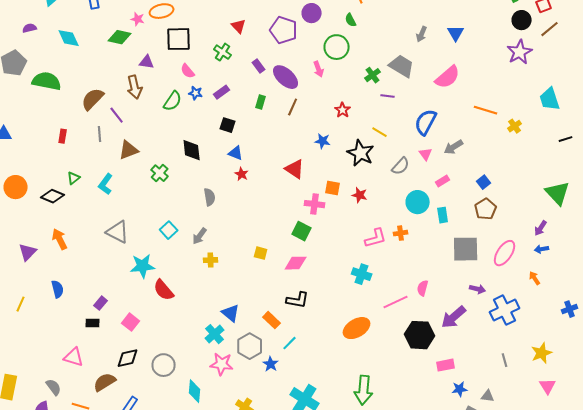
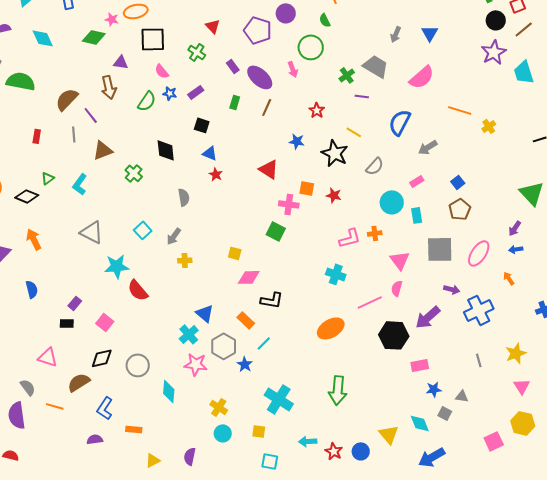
cyan trapezoid: (550, 99) -> (524, 72), moved
pink triangle: (426, 154) -> (400, 260), moved, size x1.5
pink diamond: (296, 263) -> (249, 277), moved

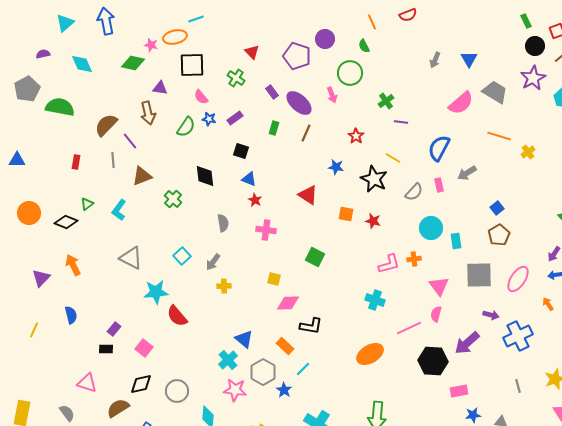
gray trapezoid: (376, 66) -> (495, 92), moved
pink rectangle: (417, 181) -> (439, 185), moved, turned -72
pink cross: (289, 204) -> (266, 230), moved

